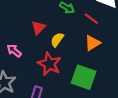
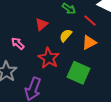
yellow semicircle: (57, 40) -> (66, 35), moved

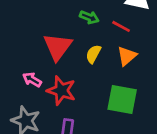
red triangle: (42, 24) -> (58, 47), size x1.6
red star: (49, 58) -> (61, 91), moved

